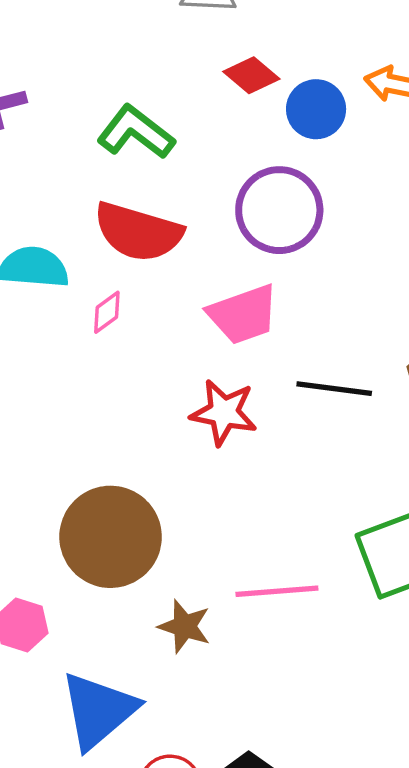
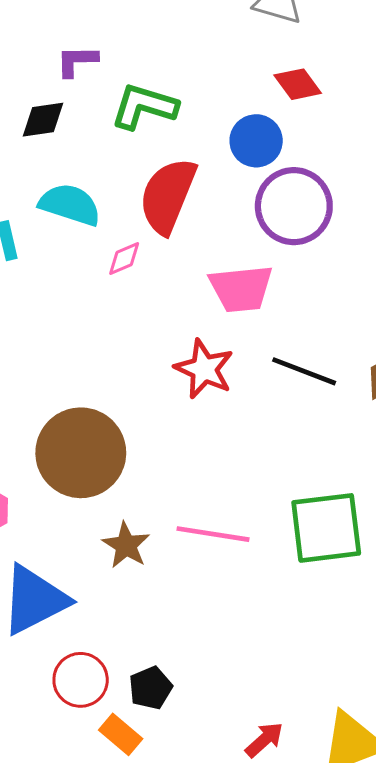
blue circle: (316, 109) -> (256, 141), moved
green L-shape: (136, 132) -> (144, 106), moved, turned -34
red semicircle: (138, 232) -> (168, 196), turned 82

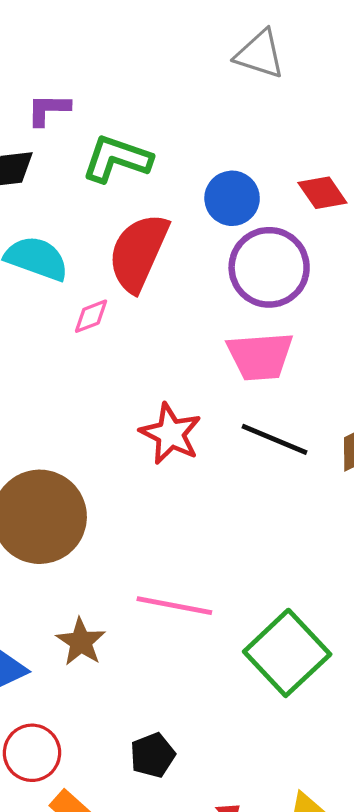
red diamond: (298, 84) -> (322, 193), moved
pink trapezoid: (241, 289) -> (260, 356), moved
green square: (326, 528) -> (287, 653), moved, turned -38
brown star: (126, 545) -> (81, 642), moved
black pentagon: (150, 688) -> (153, 755), moved

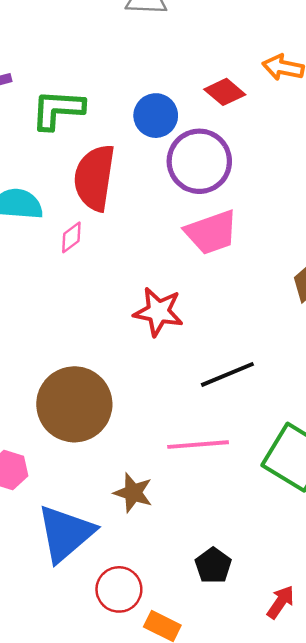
black line: (274, 439) -> (227, 374), moved, turned -30

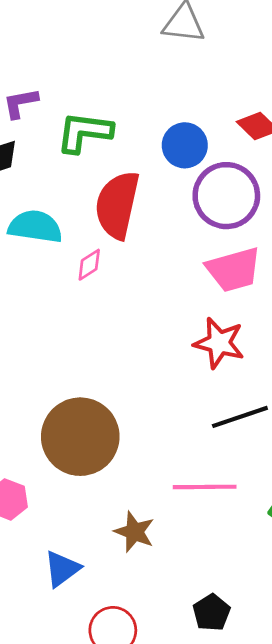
red star: (158, 312) -> (219, 343), moved
blue triangle: (66, 533) -> (62, 569), size x0.6

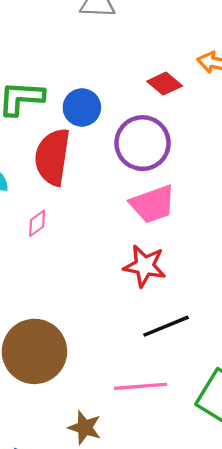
blue circle: (185, 145) -> (82, 107), moved
pink diamond: (89, 265) -> (37, 223), moved

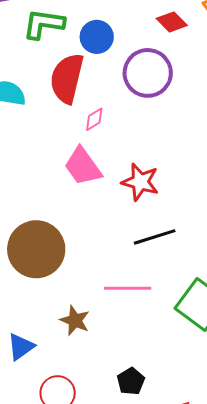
pink trapezoid: (153, 204) -> (83, 166), moved, turned 69
pink diamond: (37, 223) -> (94, 119), moved

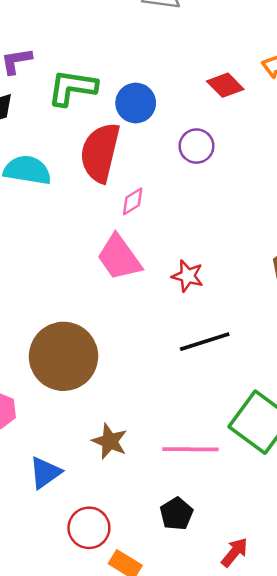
purple circle: (148, 73) -> (197, 146), size x0.6
red star: (140, 182) -> (188, 276), size x0.7
pink line: (128, 288) -> (190, 449), moved

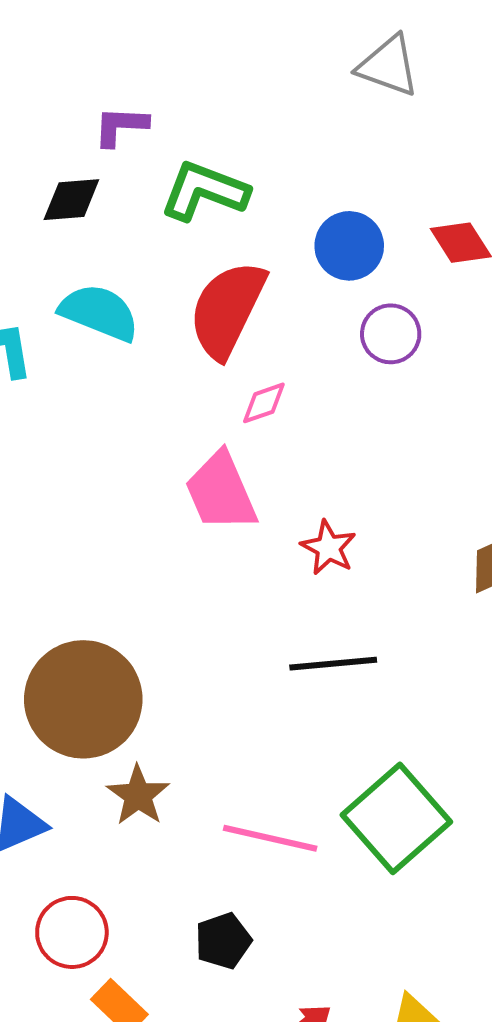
blue circle: (136, 103) -> (349, 246), moved
brown circle: (63, 356) -> (83, 699), moved

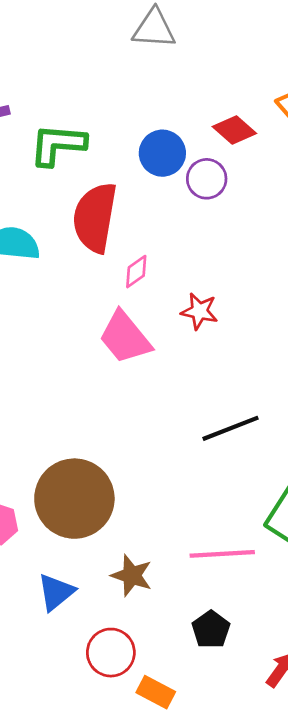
purple circle: (391, 334) -> (207, 179), moved
red star: (328, 548) -> (199, 311), moved
brown star: (138, 795) -> (132, 575), moved

